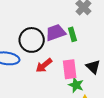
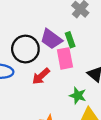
purple trapezoid: (56, 33) -> (51, 39), turned -120
pink rectangle: (70, 69) -> (65, 58), moved

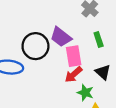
green rectangle: (70, 40) -> (99, 39), moved
red arrow: (41, 76) -> (74, 75), moved

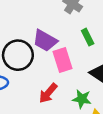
red arrow: (74, 75) -> (48, 93), moved

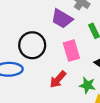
purple trapezoid: (45, 41) -> (62, 19), moved

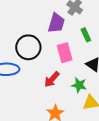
purple trapezoid: (62, 19) -> (56, 23), turned -105

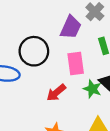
green star: (79, 85) -> (92, 89), moved

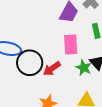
black circle: (34, 51) -> (30, 63), moved

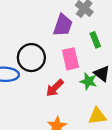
black circle: (30, 63) -> (31, 58), moved

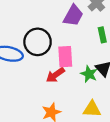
pink rectangle: (71, 59) -> (65, 57), moved

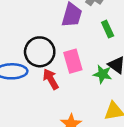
red arrow: (55, 75) -> (51, 79), moved, turned 108

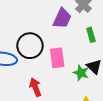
red arrow: (51, 79) -> (35, 87), moved

